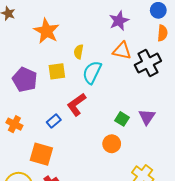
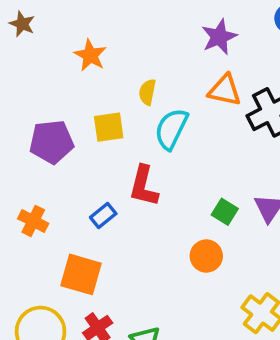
orange star: (47, 31) -> (90, 55), size x0.7
purple pentagon: (25, 80) -> (52, 142), turned -30
red L-shape: (77, 104) -> (144, 186), turned -40

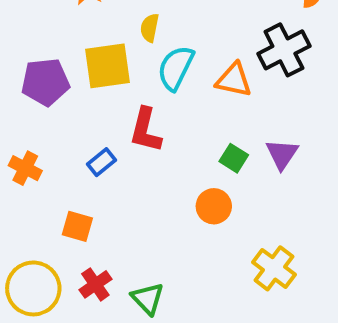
orange triangle: (225, 90) -> (234, 80), moved
yellow square: (109, 127) -> (108, 66), size x1.4
orange square: (81, 274) -> (77, 226), size x0.7

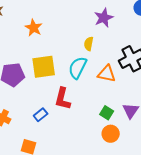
yellow semicircle: (150, 28) -> (89, 44), moved
orange circle: (214, 206) -> (111, 134), moved

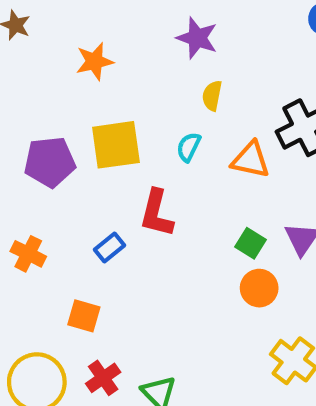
purple star: (104, 18) -> (197, 38), moved, turned -30
orange star: (34, 28) -> (95, 61), turned 30
cyan semicircle: (78, 68) -> (189, 147), size x0.6

